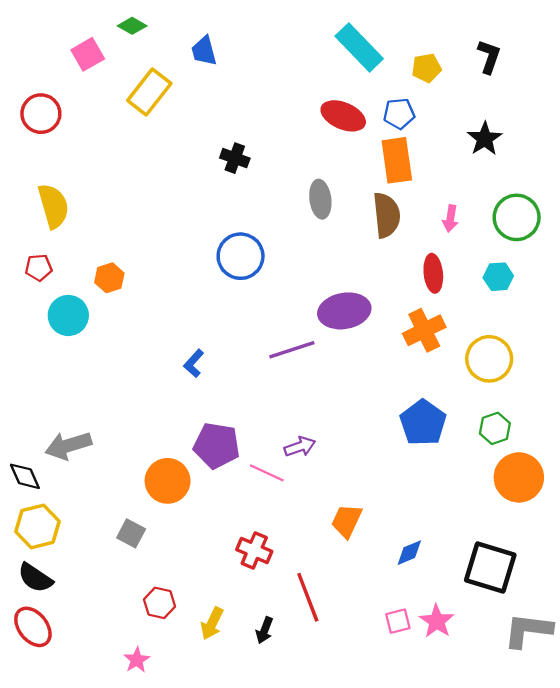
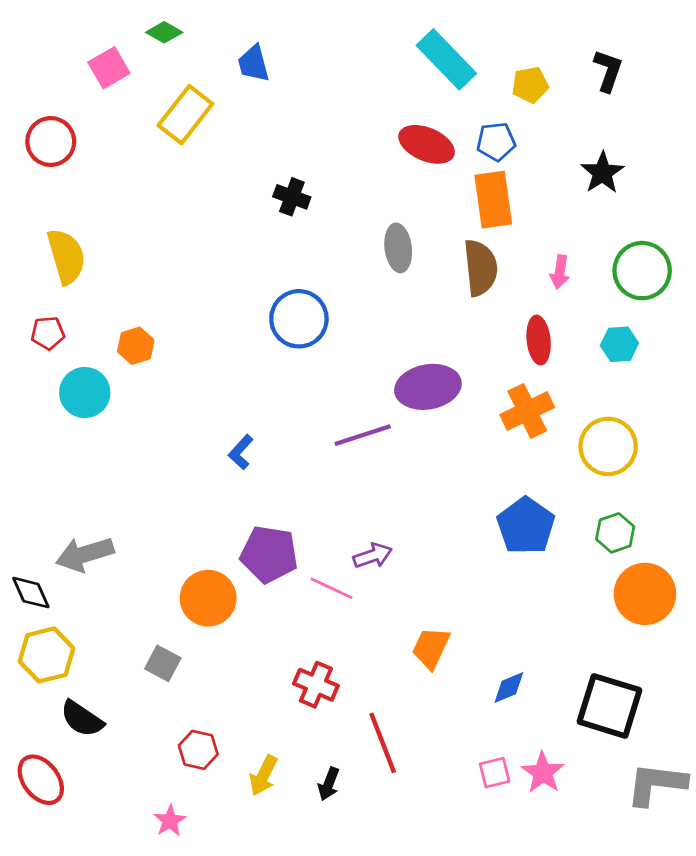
black semicircle: (35, 578) -> (82, 719), moved

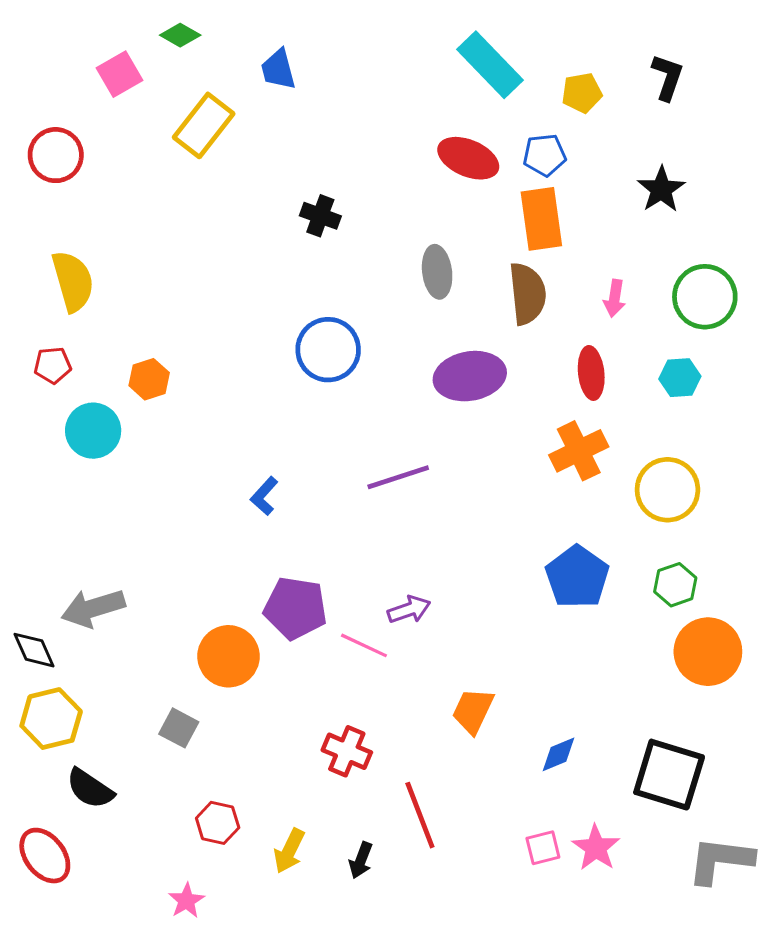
purple ellipse: (428, 387) -> (470, 376), moved

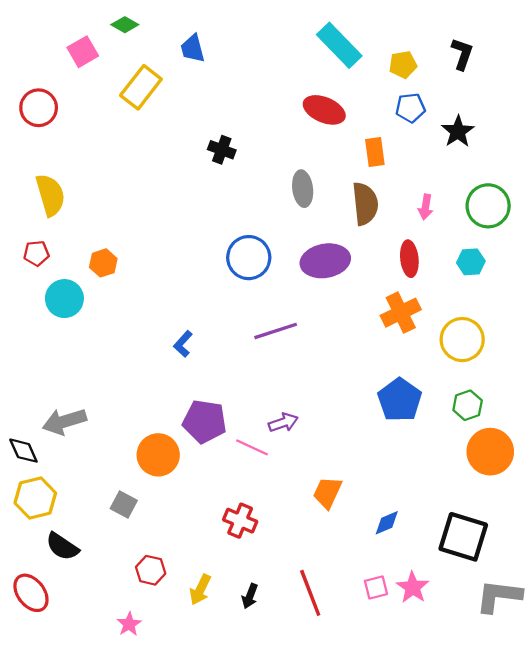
blue pentagon: (544, 155) -> (410, 108), moved
orange rectangle: (541, 219) -> (375, 152), size x0.7
blue circle: (328, 350) -> (249, 258), moved
red line: (420, 815) -> (310, 593), moved

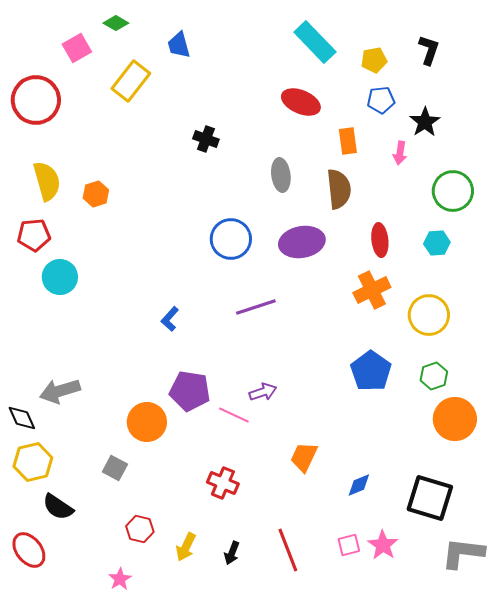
red circle: (39, 108) -> (36, 100), size x1.4
pink arrow: (426, 207) -> (400, 153), moved
red pentagon: (36, 253) -> (34, 235), size x1.4
orange hexagon: (103, 263) -> (96, 194), moved

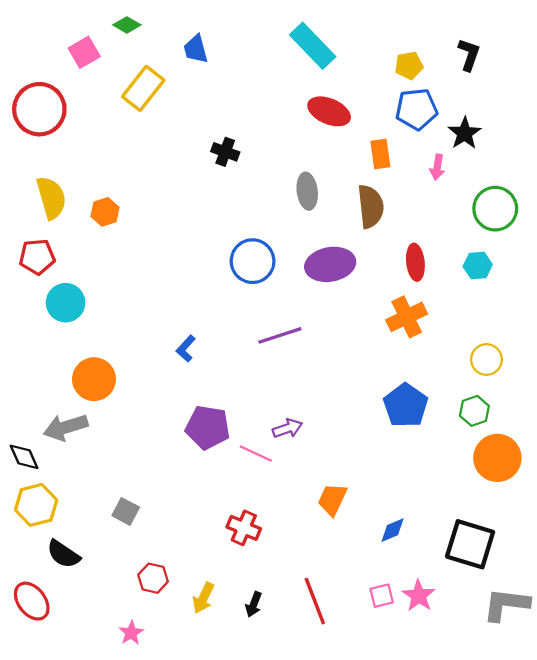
cyan rectangle: (315, 42) -> (313, 46), moved
blue pentagon: (381, 100) -> (417, 109), size x1.4
yellow circle: (429, 315) -> (486, 360), moved, size x0.7
orange circle: (147, 422) -> (94, 379), moved

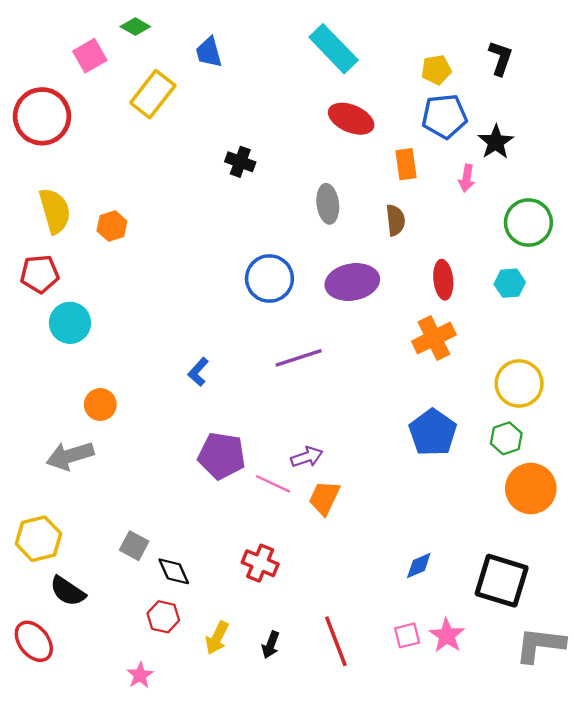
brown semicircle: (371, 206) -> (395, 220), size x0.7
yellow circle: (486, 360) -> (519, 383), size x1.4
orange circle: (94, 379) -> (100, 404), size x0.7
black diamond: (24, 457) -> (174, 571), moved
orange trapezoid: (332, 499) -> (324, 498), moved

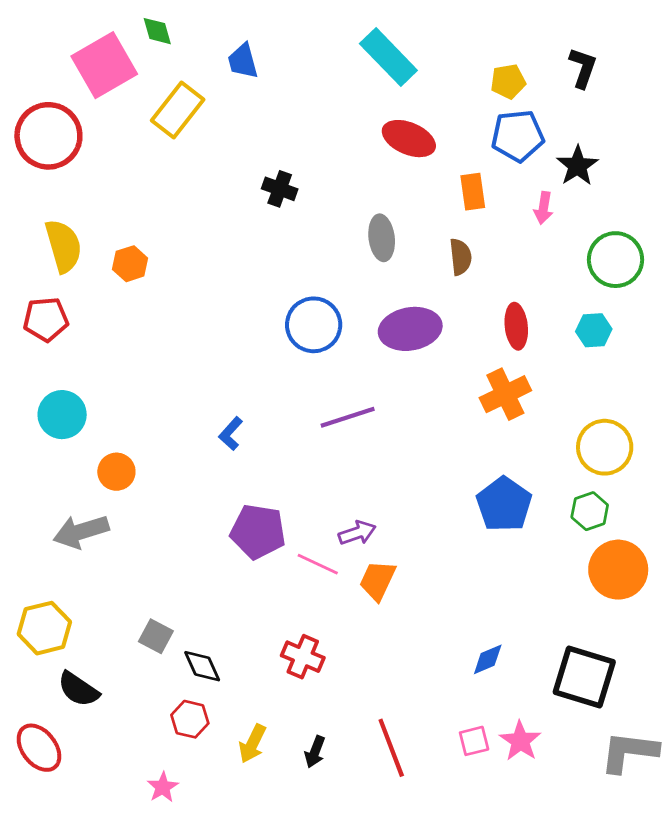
green diamond: (135, 27) -> (157, 31), turned 44
pink square: (90, 56) -> (104, 65), size x1.6
cyan circle: (70, 323) -> (62, 415), moved

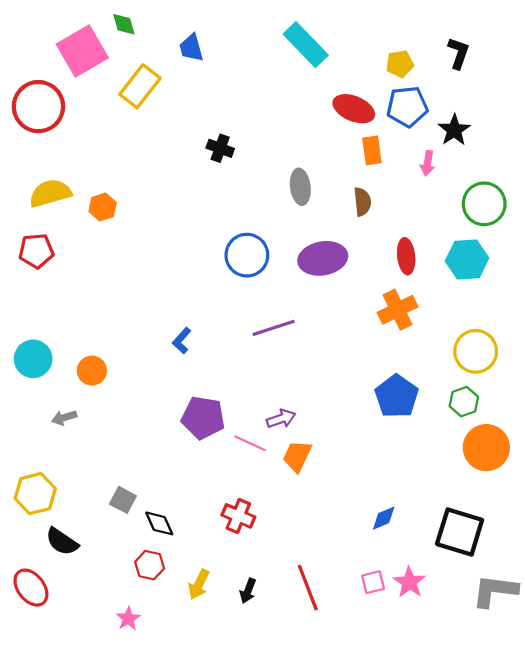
red ellipse: (409, 139) -> (354, 109), moved
yellow semicircle: (63, 246) -> (50, 193), turned -90
cyan hexagon: (594, 330) -> (467, 259), size x1.5
cyan circle: (62, 415) -> (33, 359), moved
gray arrow: (81, 532) -> (64, 418), size x0.6

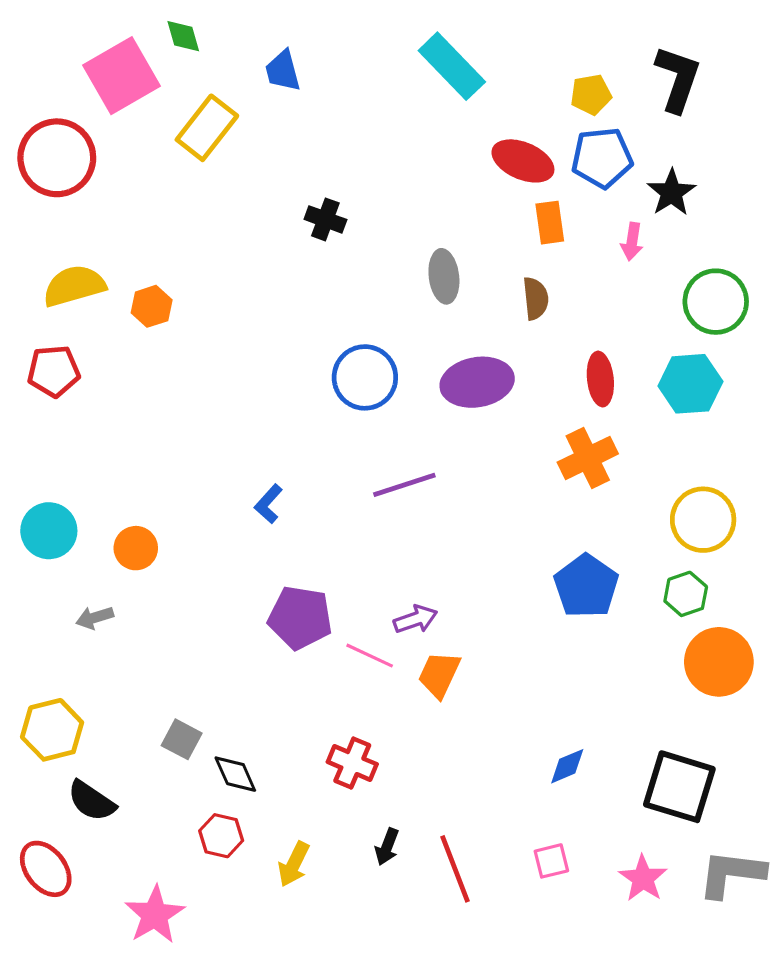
black L-shape: (459, 53) -> (678, 79), size x1.4
pink star: (409, 582) -> (643, 878), moved
black arrow: (248, 591) -> (387, 847), moved
pink star: (128, 619) -> (155, 915), moved, size x1.6

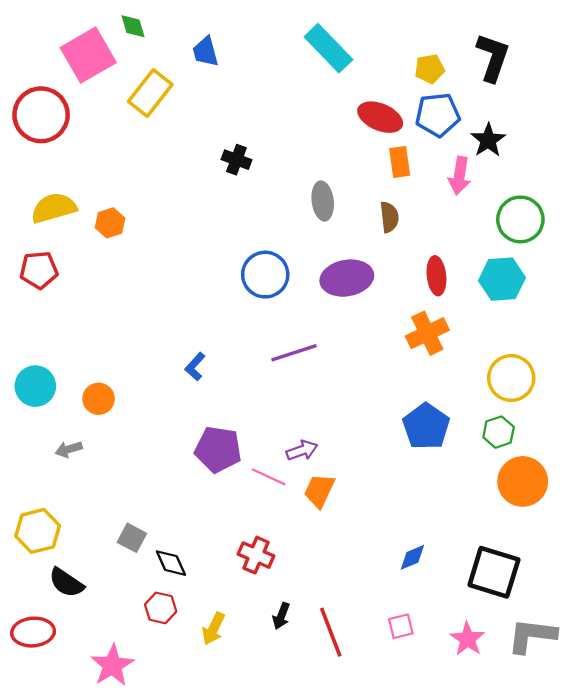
pink arrow: (632, 242) -> (459, 176), size x1.4
red ellipse: (46, 869) -> (33, 632), turned -57

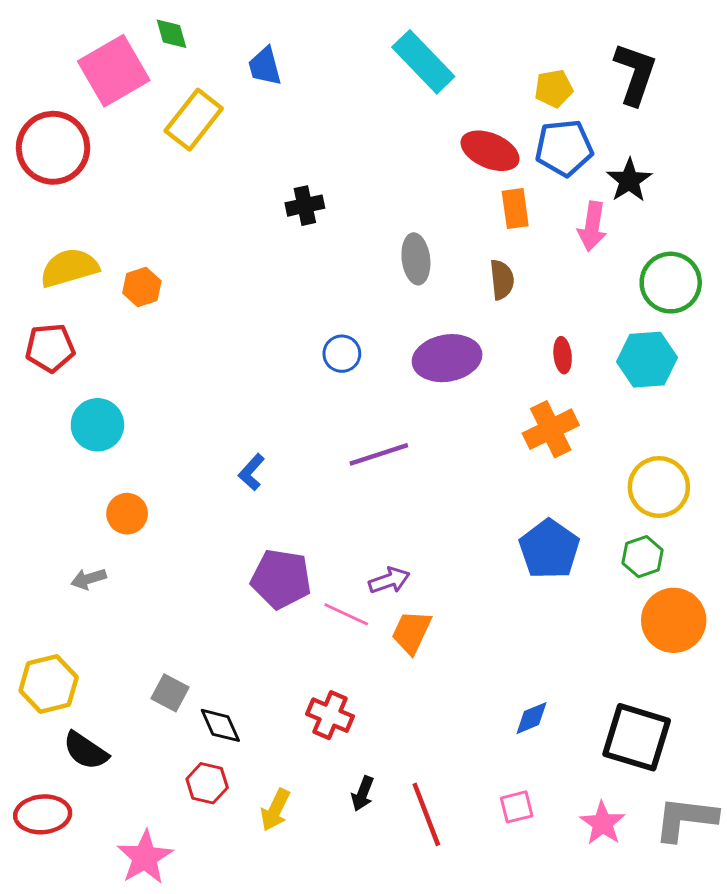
black cross: (236, 160) -> (305, 206), turned -32
blue circle: (265, 275) -> (342, 354), size x0.6
red ellipse: (436, 276) -> (563, 355), size x0.7
cyan circle: (35, 386) -> (97, 425), moved

